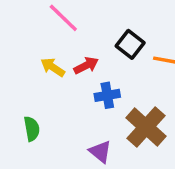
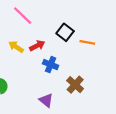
blue cross: (107, 95) -> (51, 65), turned 32
brown cross: (146, 127) -> (75, 85), size x0.7

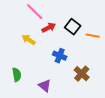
red arrow: (37, 46) -> (49, 28), moved
purple triangle: (46, 100) -> (45, 86), moved

